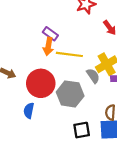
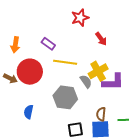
orange arrow: (48, 46) -> (15, 45), moved
red circle: (41, 83) -> (30, 72), moved

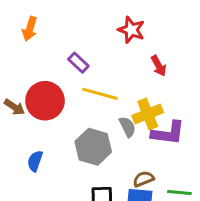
red star: (80, 18) -> (131, 30), turned 30
orange arrow: (15, 45) -> (30, 29), moved
brown semicircle: (101, 114) -> (144, 179), turned 56

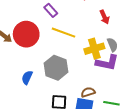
gray semicircle: (127, 127) -> (112, 45), moved
blue semicircle: (35, 161) -> (27, 77), moved

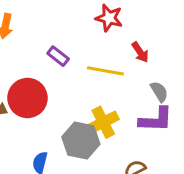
yellow line: (63, 33) -> (105, 71), moved
yellow cross: (94, 49) -> (103, 122), moved

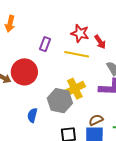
red star: (109, 18) -> (80, 33), moved
purple rectangle: (58, 56) -> (45, 44), turned 72

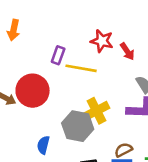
yellow line: (77, 54) -> (81, 68), moved

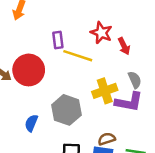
purple rectangle: (58, 55) -> (58, 40), turned -36
yellow cross: (96, 111) -> (105, 91), moved

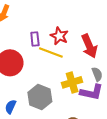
red star: (101, 33) -> (59, 36), moved
red arrow: (124, 46) -> (89, 46), size x1.6

